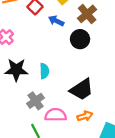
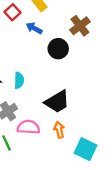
brown cross: (87, 14) -> (80, 26), moved
orange arrow: (85, 116) -> (59, 130), turned -88

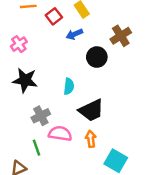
blue arrow: (34, 28) -> (74, 34), turned -56
cyan semicircle: (19, 80) -> (69, 86), moved

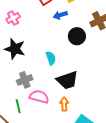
cyan semicircle: (69, 86) -> (51, 58), turned -32

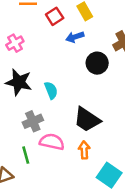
cyan semicircle: (51, 58) -> (51, 90), moved
black trapezoid: (67, 80) -> (87, 120), turned 55

